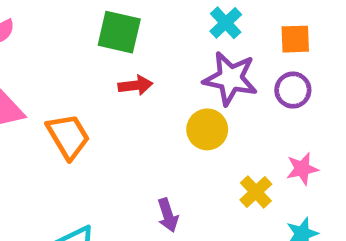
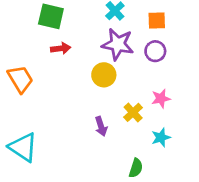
purple arrow: (168, 215) -> (101, 126), moved

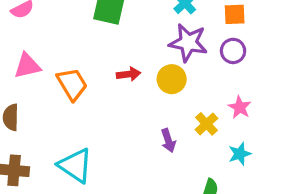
red arrow: (61, 48) -> (129, 74), moved
pink star: (161, 99) -> (240, 107), turned -30

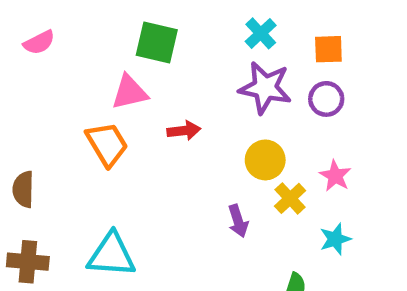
pink triangle: (27, 66) -> (130, 92), moved
yellow circle: (172, 79) -> (265, 160), moved
cyan triangle: (75, 165) -> (111, 255), turned -30

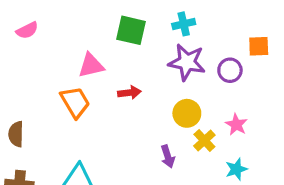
cyan cross: (261, 33) -> (184, 24), turned 30
green square: (157, 42) -> (131, 30), moved
orange square: (328, 49) -> (259, 46), moved

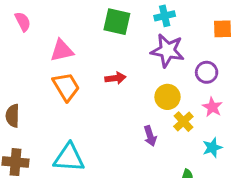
pink semicircle: (27, 30) -> (23, 22), turned -90
orange square: (259, 46) -> (222, 29), moved
pink triangle: (91, 65) -> (62, 51), moved
purple circle: (230, 70) -> (207, 72), moved

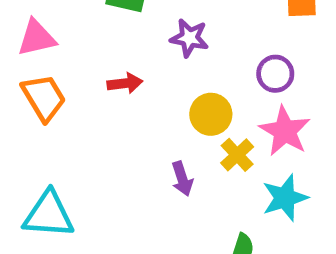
purple star: (167, 51) -> (189, 38), moved, size x0.7
pink star: (212, 107) -> (285, 131), size x1.5
cyan star: (212, 148) -> (285, 198), size x1.4

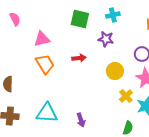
yellow cross: (237, 155) -> (126, 96), moved
purple arrow: (182, 179) -> (81, 120), moved

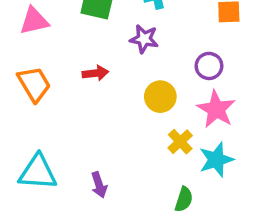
pink triangle: (42, 39) -> (34, 21), moved

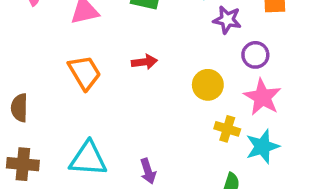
purple star: (144, 39) -> (227, 20), moved
yellow cross: (180, 142) -> (227, 129), turned -30

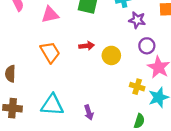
purple circle: (255, 55) -> (147, 46), moved
yellow circle: (208, 85) -> (111, 55), moved

